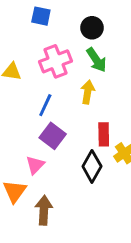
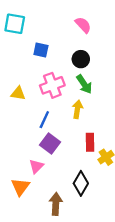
black diamond: (92, 166) -> (81, 183), moved
brown arrow: (44, 210) -> (56, 204), moved

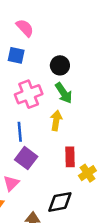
pink semicircle: (83, 25) -> (25, 28), moved
blue line: (44, 120) -> (20, 132), turned -30
black diamond: (81, 183) -> (60, 202), turned 50

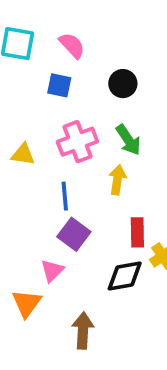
black circle: (60, 65) -> (123, 84), moved
black diamond: (60, 202) -> (125, 276), moved

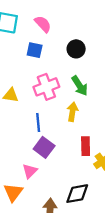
black diamond: (125, 276) -> (77, 194), moved

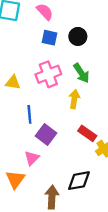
blue square: (35, 50) -> (50, 38), moved
blue line: (38, 122) -> (29, 114), moved
red rectangle: (86, 146) -> (87, 133), turned -54

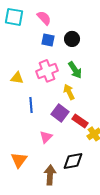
yellow arrow: (74, 99) -> (69, 92), turned -35
purple square: (46, 134) -> (60, 113), moved
pink triangle: (32, 158) -> (46, 137), moved

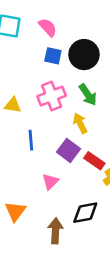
black circle: (72, 39) -> (84, 55), size x1.5

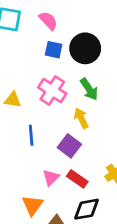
pink cross: (52, 96) -> (52, 91), turned -36
red rectangle: (94, 161) -> (77, 179), moved
orange triangle: (15, 211) -> (32, 205), moved

